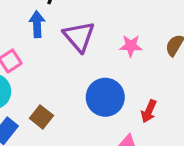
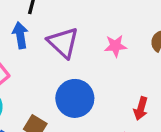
blue circle: (105, 97) -> (75, 98), moved

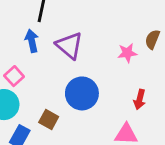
pink star: (115, 46) -> (127, 53), moved

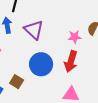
red arrow: (140, 99) -> (71, 61), moved, size x1.5

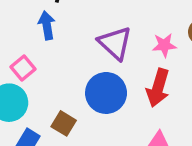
purple triangle: (34, 30) -> (115, 43), moved

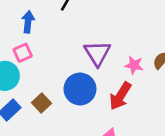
blue arrow: (47, 25) -> (28, 22), moved

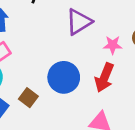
purple triangle: (97, 53) -> (79, 22), moved, turned 40

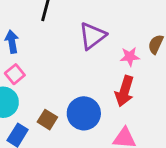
blue circle: (64, 77) -> (84, 113), moved

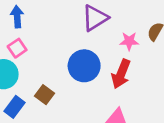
blue circle: (84, 113) -> (84, 66), moved

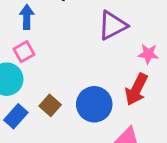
blue circle: (84, 66) -> (94, 104), moved

